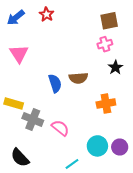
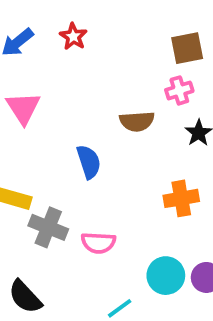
brown semicircle: (78, 78) -> (137, 121), moved
pink semicircle: (60, 128) -> (98, 243), turned 144

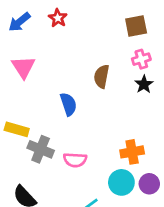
pink cross: (179, 90) -> (141, 59), moved
brown semicircle: (137, 121) -> (102, 76), turned 105
orange cross: (181, 198) -> (132, 152), moved

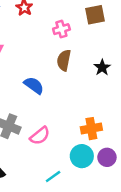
pink cross: (141, 59) -> (61, 29), moved
blue semicircle: (68, 104) -> (34, 85), turned -36
pink semicircle: (75, 160) -> (40, 136), turned -42

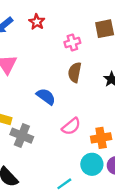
pink semicircle: (40, 136) -> (71, 126), moved

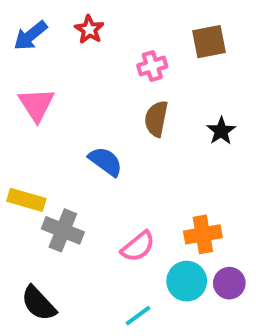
pink semicircle: (71, 126) -> (138, 247), moved

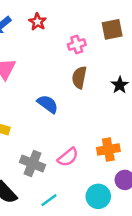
gray cross: (63, 230) -> (32, 163), moved
cyan circle: (187, 281) -> (98, 196), moved
cyan line: (138, 316) -> (49, 200), moved

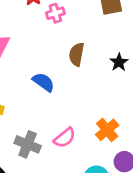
pink cross: (77, 45) -> (55, 13), moved
orange cross: (108, 150) -> (107, 130), turned -30

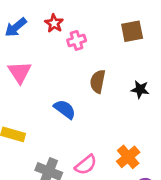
black star: (119, 62) -> (140, 89), turned -30

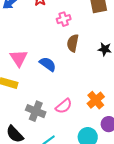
pink cross: (77, 40) -> (64, 19), moved
pink triangle: (20, 72) -> (19, 58), moved

